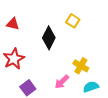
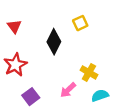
yellow square: (73, 21) -> (80, 23), turned 32
red triangle: (13, 24) -> (14, 26), turned 40

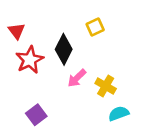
red star: (15, 65) -> (30, 60), moved
pink arrow: (68, 90) -> (77, 78), moved

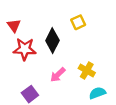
red star: (30, 60) -> (25, 49), turned 30
pink arrow: (77, 78) -> (58, 75), moved

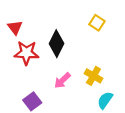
yellow square: (78, 22) -> (97, 23), moved, turned -32
cyan semicircle: (97, 93) -> (105, 100), turned -35

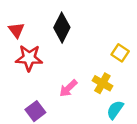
yellow square: (97, 23) -> (120, 53), moved
black diamond: (57, 44) -> (62, 28), moved

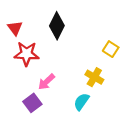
pink arrow: (68, 88) -> (46, 82), moved
cyan semicircle: (115, 110) -> (81, 102), moved

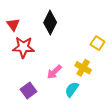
pink arrow: (46, 82) -> (54, 72), moved

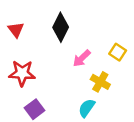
red star: (23, 47) -> (22, 73), moved
pink arrow: (54, 72) -> (82, 58), moved

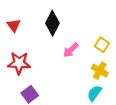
yellow cross: (100, 82) -> (100, 71), moved
cyan semicircle: (87, 108) -> (94, 93), moved

